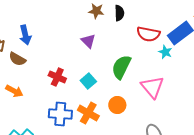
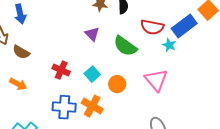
blue arrow: (25, 35) -> (20, 14), moved
green semicircle: (121, 67) -> (125, 46), moved, turned -80
orange circle: (117, 105) -> (117, 84), moved

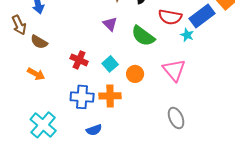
orange cross: (92, 106) -> (110, 96), turned -30

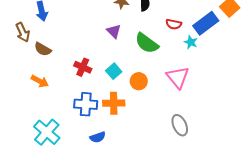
red semicircle: (170, 17) -> (174, 24), size x0.7

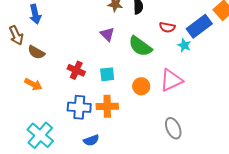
cyan square: (114, 71) -> (107, 74), turned 35
pink triangle: (178, 77) -> (171, 80), turned 45
orange circle: (139, 81) -> (141, 86), moved

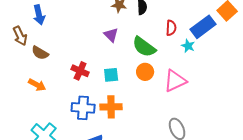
red semicircle: (167, 27) -> (171, 28), turned -98
orange circle: (141, 86) -> (145, 72), moved

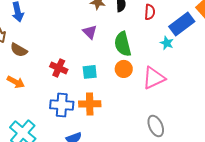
red semicircle: (171, 28) -> (150, 12), moved
green semicircle: (144, 47) -> (123, 44), turned 40

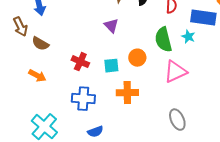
blue rectangle: (182, 24) -> (203, 18), turned 45
green semicircle: (123, 44) -> (163, 40), moved
orange circle: (124, 69) -> (137, 58), moved
orange cross: (90, 104) -> (127, 93), moved

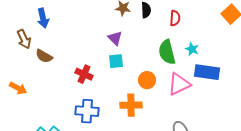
blue rectangle: (203, 18) -> (207, 72), moved
orange circle: (137, 58) -> (147, 80), moved
cyan square: (111, 66) -> (116, 61), moved
orange arrow: (37, 76) -> (18, 88), moved

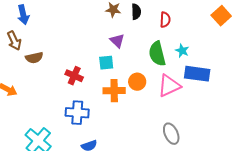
blue arrow: (43, 18) -> (23, 15), moved
purple triangle: (115, 38) -> (117, 41), moved
brown semicircle: (44, 56) -> (34, 58), turned -42
orange cross: (131, 105) -> (114, 91), moved

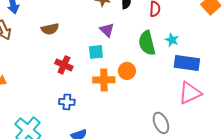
brown semicircle: (34, 58) -> (50, 29), moved
pink triangle: (169, 86) -> (190, 93), moved
blue cross: (77, 113) -> (67, 102), size x0.7

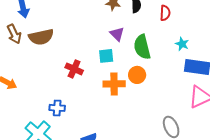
brown semicircle: (50, 29) -> (41, 37), moved, size x1.4
green semicircle: (147, 43) -> (142, 47), moved
blue cross: (67, 102) -> (57, 108), moved

